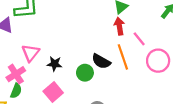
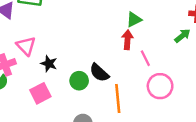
pink triangle: (31, 53) -> (26, 46), turned -36
orange line: (123, 57) -> (118, 98), moved

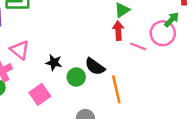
pink line: (145, 58) -> (138, 46), turned -35
black star: (49, 64) -> (54, 63), moved
pink circle: (160, 86) -> (163, 33), moved

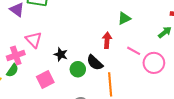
red arrow: (118, 31) -> (107, 40), moved
pink circle: (163, 33) -> (154, 63), moved

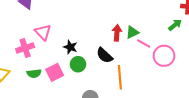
green triangle: (124, 18) -> (132, 32), moved
green circle: (78, 69) -> (78, 64), moved
green semicircle: (12, 70) -> (34, 73), moved, turned 48

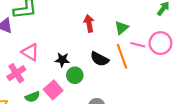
red arrow: (117, 33) -> (89, 23), moved
pink line: (144, 44) -> (138, 45), moved
orange line: (120, 77) -> (122, 56), moved

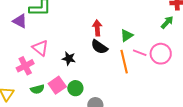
black semicircle: (99, 59) -> (99, 47), moved
green circle: (75, 75) -> (75, 88), moved

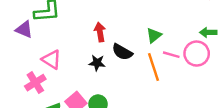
green arrow: (167, 22) -> (208, 32), moved, turned -128
red arrow: (97, 28) -> (100, 32), moved
black star: (69, 58) -> (97, 63), moved

